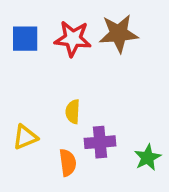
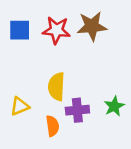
yellow semicircle: (73, 112) -> (56, 87), size x1.5
green star: (147, 157) -> (114, 106), moved

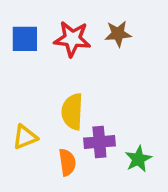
brown star: (92, 26) -> (118, 34), size x0.7
green star: (114, 106) -> (138, 159), moved

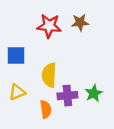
blue square: (25, 39) -> (16, 56), moved
green star: (138, 159) -> (94, 93), moved

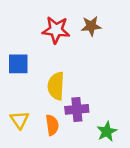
yellow triangle: (17, 92) -> (20, 120), moved, turned -42
green star: (94, 93) -> (107, 132), moved

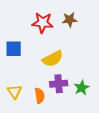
yellow semicircle: (56, 86) -> (53, 59), moved, turned -120
green star: (107, 132) -> (82, 88), moved

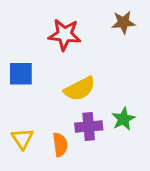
brown star: (70, 20) -> (123, 22), moved
green star: (82, 88) -> (123, 119), moved

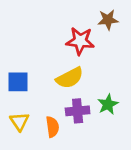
red star: (65, 35) -> (80, 41), moved
blue square: (21, 74) -> (18, 82), moved

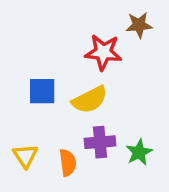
blue square: (18, 82) -> (42, 91), moved
green star: (108, 104) -> (139, 152), moved

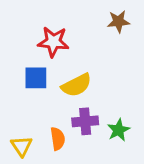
red star: (103, 52) -> (53, 42), moved
yellow triangle: (25, 156) -> (21, 146), moved

